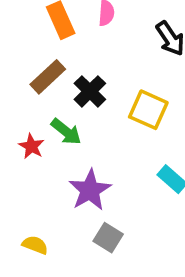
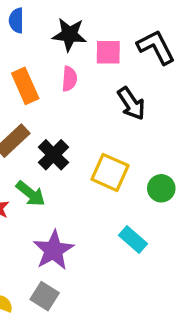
gray square: (108, 238) -> (45, 296), moved

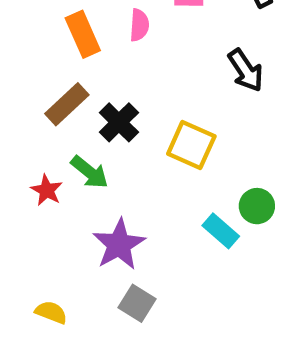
black arrow: (131, 104) -> (246, 70), moved
green circle: (161, 188) -> (257, 206), moved
gray square: (45, 296) -> (137, 303), moved

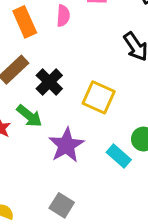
purple star: (119, 244) -> (66, 145), moved

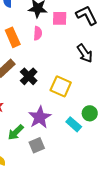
green arrow: (29, 116) -> (16, 132), moved, turned 96
gray square: (62, 205) -> (37, 145), moved, turned 35

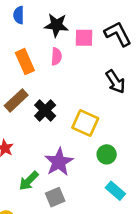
green circle: (90, 113) -> (107, 154), moved
cyan rectangle: (74, 124) -> (115, 191), moved

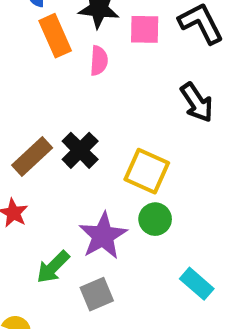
orange rectangle: (25, 62) -> (55, 36), moved
brown rectangle: (16, 100) -> (32, 157), moved
green circle: (107, 154) -> (155, 219), moved

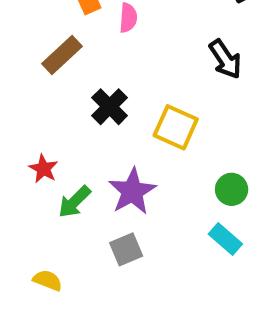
brown rectangle: (32, 157) -> (62, 55), moved
green circle: (155, 219) -> (232, 189), moved
green arrow: (53, 267) -> (74, 202), moved

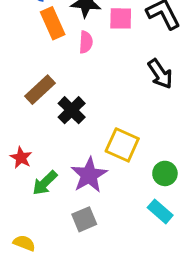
brown rectangle: (62, 55) -> (40, 90), moved
yellow square: (176, 127) -> (122, 145), moved

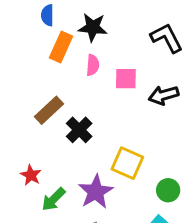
pink square: (121, 18) -> (126, 79), moved
orange rectangle: (53, 23) -> (61, 47), turned 48
black arrow: (160, 74) -> (164, 95), turned 108

